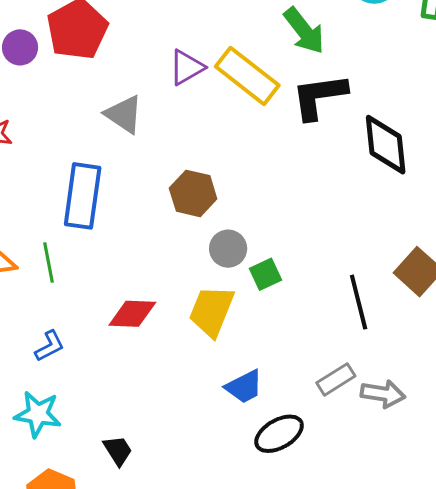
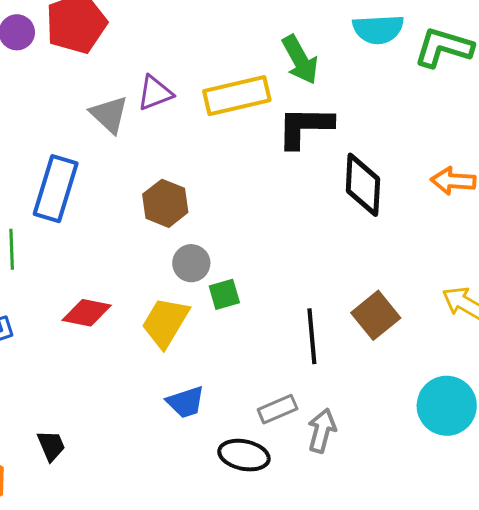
purple triangle: (187, 67) -> (155, 93), moved
yellow rectangle: (247, 76) -> (237, 96), turned -60
gray arrow: (383, 394) -> (322, 431), turned -93
black ellipse: (279, 434) -> (244, 455), moved, turned 33

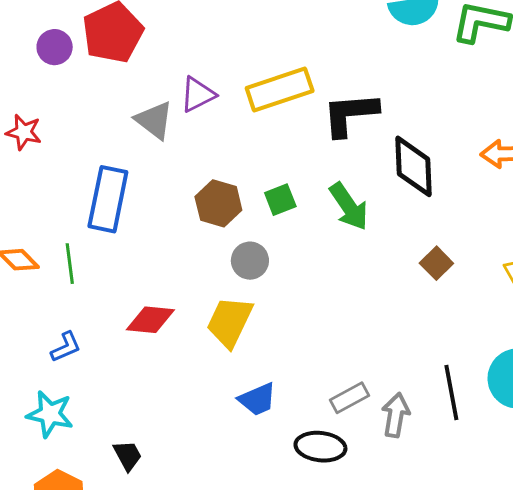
green arrow: (300, 60) -> (349, 206), moved
green square: (224, 294) -> (280, 200), moved
brown square: (376, 315) -> (436, 263), moved, size x0.7
black line: (312, 336) -> (451, 393), moved

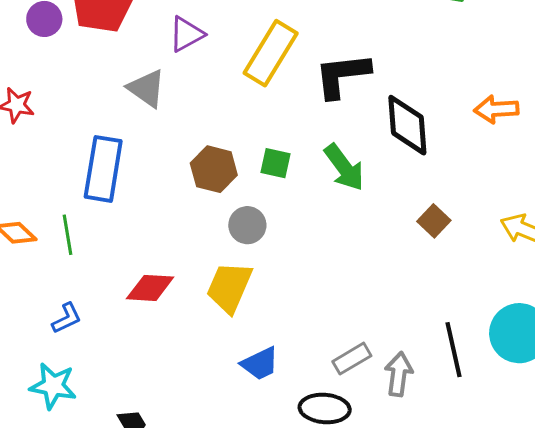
yellow rectangle: (280, 89) -> (271, 53), turned -38
purple triangle: (198, 94) -> (186, 34), moved
green square: (280, 200) -> (275, 163), turned 36

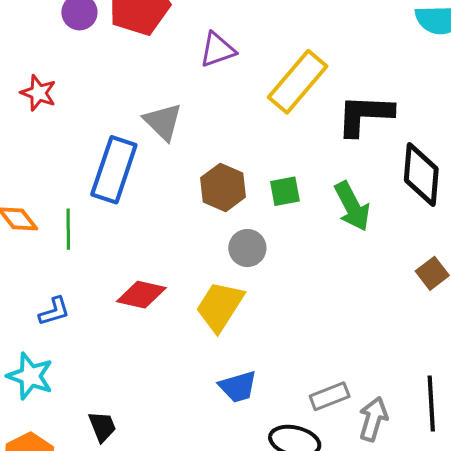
gray triangle: (147, 88) -> (163, 122), moved
green square: (275, 163) -> (285, 191), turned -32

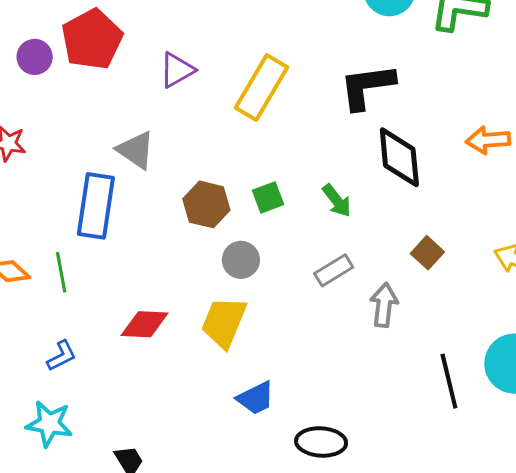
black L-shape: (365, 115) -> (367, 86), moved
green arrow: (352, 206) -> (337, 201), size x0.7
gray rectangle: (330, 396) -> (334, 270), moved
gray arrow: (373, 419) -> (384, 305), moved

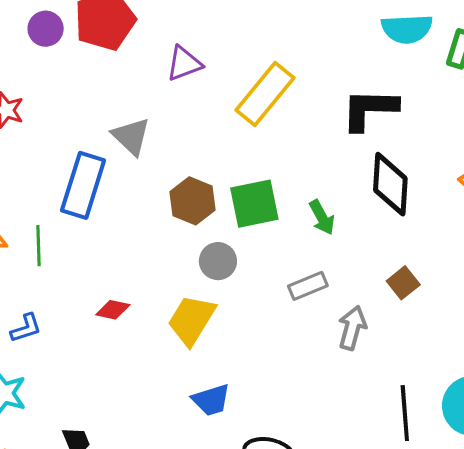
green square: (268, 197) -> (254, 204), size x1.6
red diamond: (145, 324) -> (113, 310), size x0.7

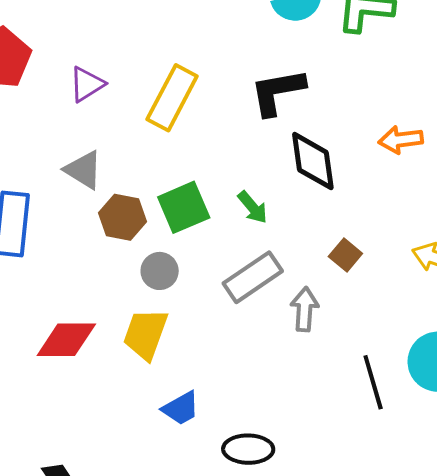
gray triangle: (131, 136) -> (83, 170), moved
gray rectangle: (308, 286) -> (253, 277), size x1.5
red diamond: (113, 310) -> (66, 340), size x1.8

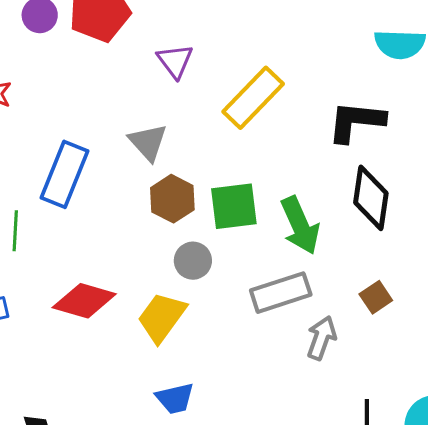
purple triangle: (87, 84) -> (175, 61), turned -51
green arrow: (253, 207) -> (300, 225), size x1.6

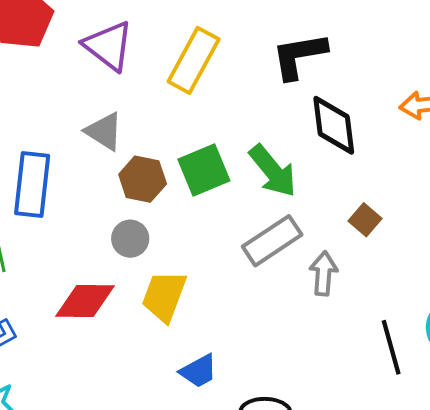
purple triangle: (175, 61) -> (108, 46), size x1.4
gray circle: (193, 261) -> (130, 239), moved

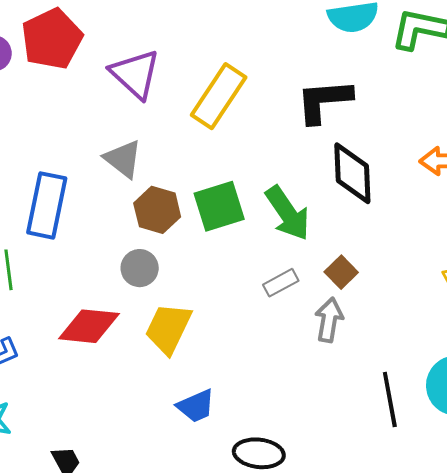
brown square: (365, 220) -> (341, 272), moved
gray rectangle: (272, 241) -> (281, 283), size x0.6

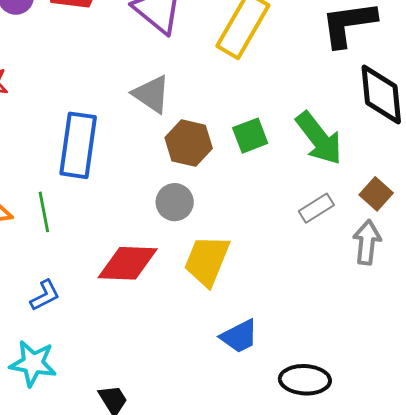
green square: (219, 206) -> (250, 136), size x0.7

